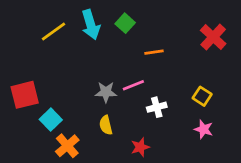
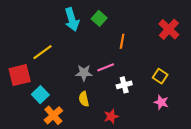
yellow line: (54, 32) -> (42, 52), moved
orange line: (154, 52) -> (122, 41), turned -72

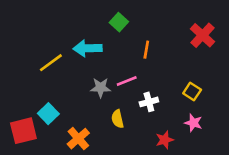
cyan arrow: (72, 19) -> (87, 48), moved, turned 105
red square: (20, 75) -> (23, 131), moved
yellow semicircle: (84, 99) -> (118, 119), moved
orange cross: (53, 115) -> (78, 139), moved
red star: (111, 116) -> (165, 140), moved

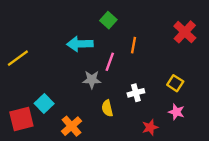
yellow line: (51, 63) -> (18, 58), moved
pink line: (127, 81) -> (110, 62), moved, turned -48

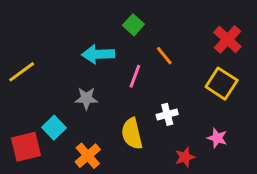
orange line: (134, 45) -> (164, 56), turned -49
gray star: (92, 80) -> (86, 98), moved
yellow square: (175, 83) -> (222, 84), moved, size x1.5
yellow semicircle: (107, 108) -> (132, 134), size x1.5

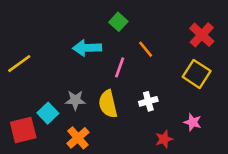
gray star: (86, 98) -> (75, 100), moved
yellow semicircle: (132, 134) -> (108, 104), moved

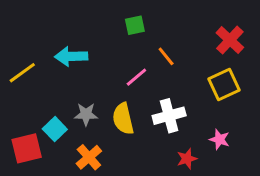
green square: (118, 22) -> (135, 25), turned 36
cyan arrow: (87, 48) -> (71, 56), moved
pink line: (120, 67) -> (136, 77), turned 30
yellow square: (197, 74) -> (224, 85), turned 32
white cross: (148, 101) -> (169, 116), size x1.5

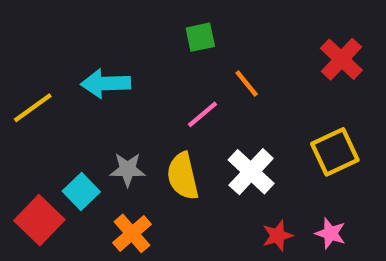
yellow square: (224, 85) -> (335, 152), moved
white cross: (169, 116) -> (251, 172), turned -32
pink star: (219, 139) -> (330, 233), moved
red square: (27, 148) -> (39, 220), turned -32

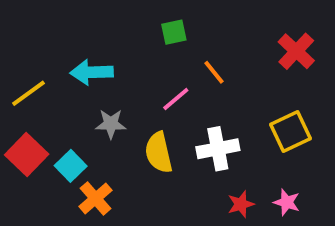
gray star: (128, 169) -> (111, 124), moved
white cross: (251, 172) -> (218, 149), turned 36
red square: (39, 220) -> (27, 154), moved
orange cross: (132, 233) -> (95, 198), moved

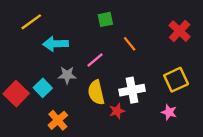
yellow line: (29, 93) -> (31, 22), moved
pink line: (176, 99) -> (95, 60), moved
cyan square: (71, 166) -> (43, 88), moved
pink star: (287, 202) -> (169, 112), moved
red star: (241, 204) -> (117, 111), moved

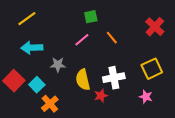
cyan arrow: (56, 44) -> (32, 48), moved
pink line: (95, 60) -> (82, 40), moved
cyan square: (43, 88) -> (37, 85), moved

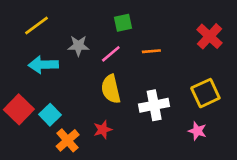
orange line: (112, 38) -> (151, 51), turned -56
gray star: (58, 65) -> (78, 46), moved
yellow semicircle: (83, 80) -> (111, 89), moved
red star: (101, 96) -> (103, 130), moved

